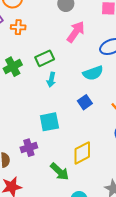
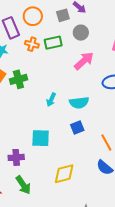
green rectangle: (45, 58) -> (53, 43), moved
cyan semicircle: (93, 73) -> (79, 103), moved
green arrow: (60, 172) -> (23, 185), moved

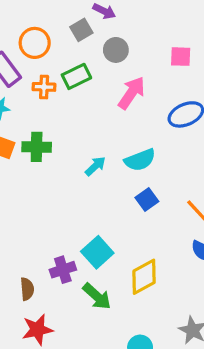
green cross: (18, 79) -> (37, 147), turned 30
cyan arrow: (51, 100) -> (95, 166), turned -144
cyan square: (41, 138) -> (97, 252), moved, turned -30
green arrow: (23, 185) -> (97, 296), moved

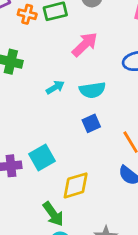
pink arrow: (132, 93) -> (85, 44), moved
green arrow: (97, 296) -> (53, 214), moved

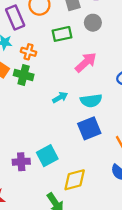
orange cross: (27, 14) -> (28, 52), moved
blue square: (91, 123) -> (89, 128), size x1.5

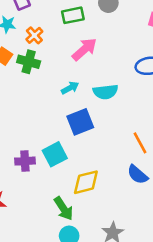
orange cross: (28, 52) -> (34, 35), turned 32
pink arrow: (86, 62) -> (84, 49), moved
blue square: (89, 128) -> (80, 122), moved

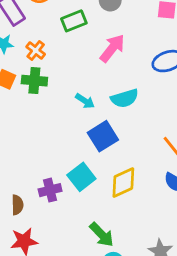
pink arrow: (84, 49) -> (112, 48), moved
cyan arrow: (70, 88) -> (85, 101), turned 72
yellow diamond: (86, 182) -> (123, 182), moved

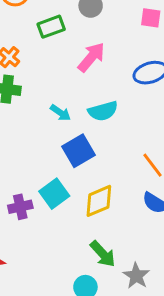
green arrow: (102, 235) -> (103, 254), moved

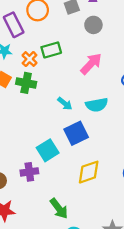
green rectangle: (51, 27) -> (51, 50), moved
cyan square: (54, 194) -> (48, 150), moved
green arrow: (103, 254) -> (59, 208), moved

